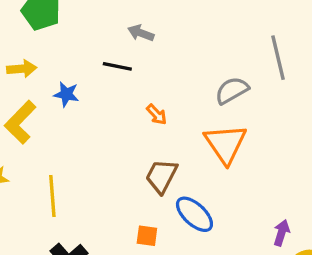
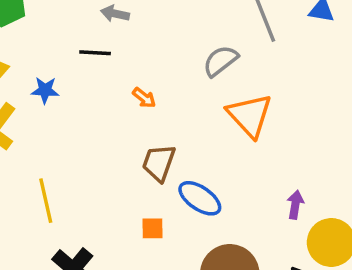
orange triangle: (226, 144) -> (250, 115), moved

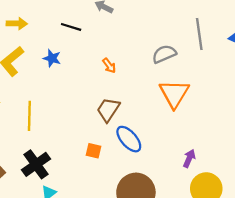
black line: (95, 53) -> (71, 27), moved
blue star: (45, 90) -> (52, 58), moved

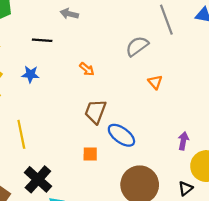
orange triangle: (174, 94) -> (155, 82), size x0.5

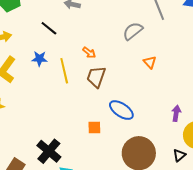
black line: (42, 40) -> (49, 28), turned 36
brown trapezoid: (95, 112) -> (96, 77), moved
yellow line: (21, 134) -> (64, 71), moved

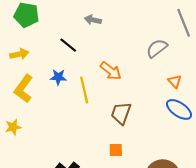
orange arrow: (89, 53) -> (111, 71), size x1.5
brown trapezoid: (96, 77) -> (121, 113), moved
blue ellipse: (121, 110) -> (179, 109), moved

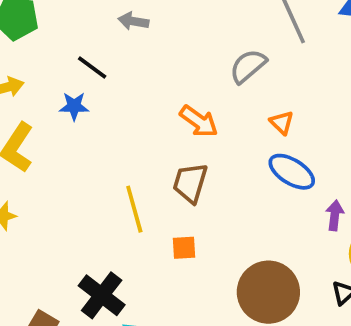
orange arrow: (111, 71) -> (199, 121), moved
blue star: (58, 77) -> (74, 106), moved
yellow line: (84, 90) -> (134, 209), moved

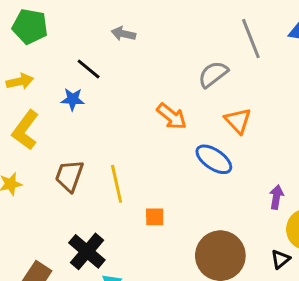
orange triangle: (282, 123) -> (238, 121), size x1.4
blue ellipse: (292, 172) -> (214, 159), moved
brown trapezoid: (190, 183) -> (69, 176), moved

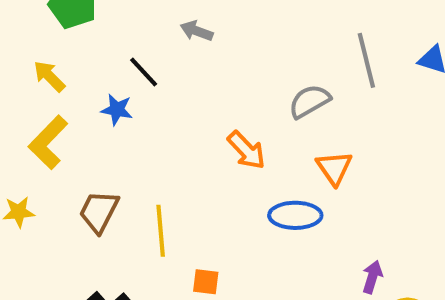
yellow arrow: (20, 81) -> (49, 76), turned -130
blue ellipse: (214, 159) -> (295, 215), turned -42

